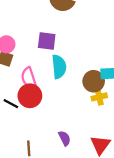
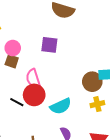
cyan semicircle: (59, 67) -> (61, 106), moved, turned 70
yellow cross: (99, 97) -> (97, 104), moved

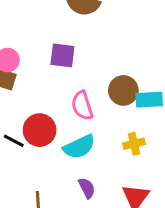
pink semicircle: (33, 79) -> (82, 106), moved
brown circle: (92, 82) -> (123, 90), moved

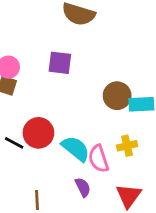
pink semicircle: (82, 106) -> (99, 159), moved
cyan semicircle: (79, 147) -> (76, 149), turned -116

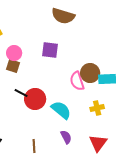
black line: (14, 143) -> (21, 93), moved
pink semicircle: (99, 159) -> (77, 81), moved

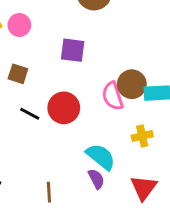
pink circle: (14, 53) -> (19, 25), moved
red circle: (35, 99) -> (64, 108), moved
cyan semicircle: (61, 110) -> (101, 157), moved

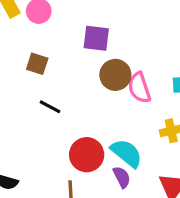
brown circle: (132, 84) -> (115, 75), moved
red circle: (64, 108) -> (87, 155), moved

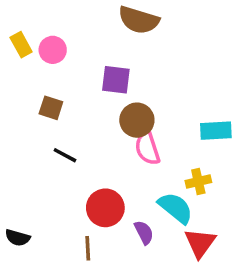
pink semicircle: (139, 88) -> (147, 148), moved
cyan semicircle: (127, 153) -> (176, 208), moved

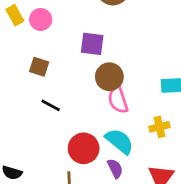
cyan semicircle: (176, 208) -> (119, 141), moved

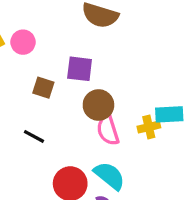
brown square: (39, 67) -> (43, 88), moved
yellow cross: (159, 127) -> (149, 127), moved

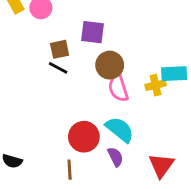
brown square: (43, 88) -> (60, 49), turned -30
black line: (34, 136) -> (58, 68), moved

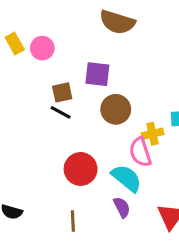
yellow cross: (156, 85) -> (152, 134), moved
pink semicircle: (118, 88) -> (140, 152), moved
red circle: (84, 137) -> (81, 169), moved

